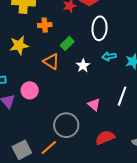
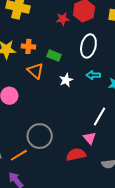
orange cross: (45, 25) -> (28, 46), moved
green rectangle: (67, 43) -> (54, 56), turned 56
pink triangle: (94, 105) -> (90, 138), moved

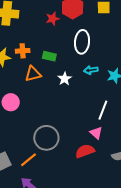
orange triangle: (35, 71) -> (33, 74), turned -48

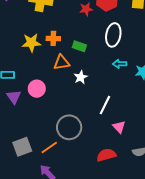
white star: (65, 79) -> (81, 77), moved
white line: (103, 110) -> (105, 105), moved
red semicircle: (85, 151) -> (106, 155), moved

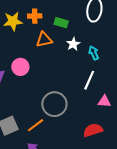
cyan arrow: (120, 64) -> (94, 53), moved, turned 72
white star: (81, 77) -> (73, 44), moved
pink triangle: (119, 127) -> (104, 101), turned -40

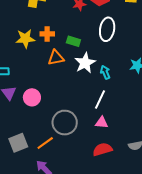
white star: (73, 44) -> (85, 63), size x1.5
pink circle: (20, 67) -> (32, 97), moved
pink triangle: (104, 101) -> (102, 122), moved

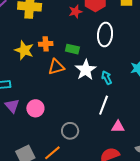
yellow star: (25, 39) -> (24, 50), turned 30
pink triangle: (102, 122) -> (118, 127), moved
gray circle: (65, 123) -> (70, 131), size x0.7

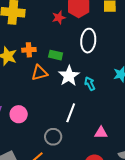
white line: (104, 105) -> (71, 113), moved

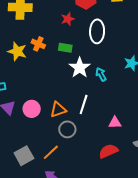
red star: (59, 18) -> (68, 19), moved
orange cross: (29, 50) -> (38, 44), turned 32
orange triangle: (39, 73) -> (58, 110), moved

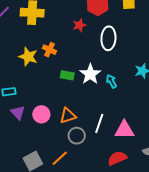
green rectangle: (65, 48) -> (67, 75), moved
white line: (84, 104) -> (99, 123), moved
pink triangle: (115, 123) -> (124, 130), size x1.5

